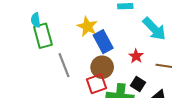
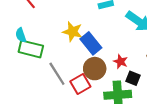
green rectangle: (43, 36) -> (31, 49), turned -50
red star: (136, 56) -> (121, 62), moved
red square: (96, 84) -> (80, 84), moved

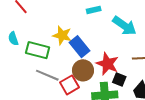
green rectangle: (31, 49) -> (38, 50), moved
red star: (121, 62) -> (107, 64), size x1.6
gray line: (57, 74) -> (47, 75), turned -35

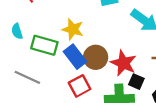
blue rectangle: (79, 47) -> (75, 57), moved
brown circle: (83, 70) -> (96, 57), moved
gray line: (47, 75) -> (27, 77), moved

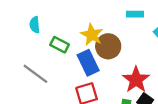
green rectangle: (44, 45) -> (60, 45), size x0.7
brown circle: (96, 57) -> (108, 46), moved

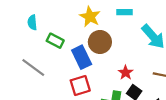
yellow star: (92, 35) -> (90, 17), moved
red star: (136, 80) -> (126, 73), size x0.6

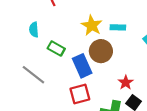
cyan rectangle: (124, 12) -> (118, 27), moved

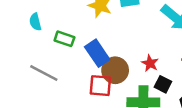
brown circle: (101, 51) -> (115, 70), moved
red square: (80, 94) -> (100, 86), turned 30

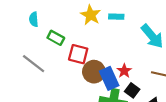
blue rectangle: (97, 53) -> (109, 78), moved
red square: (100, 86) -> (78, 54), moved

